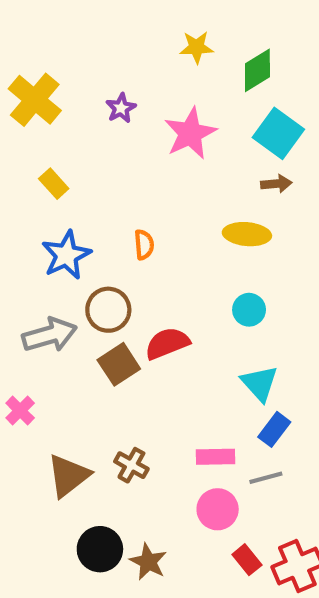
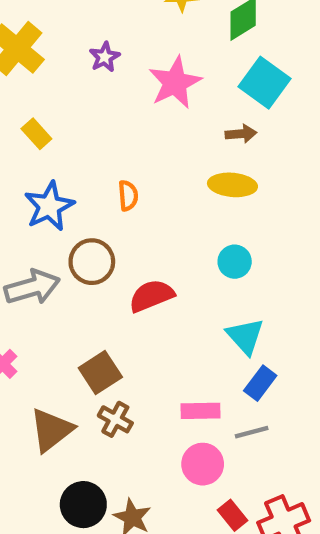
brown arrow: (276, 184) -> (241, 134), moved
brown square: (119, 364) -> (100, 372), moved

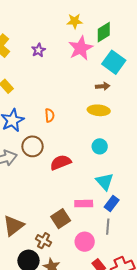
pink star: (175, 83) -> (81, 48), moved
brown square: (100, 372) -> (61, 219), moved
pink rectangle: (201, 411) -> (84, 204), moved
brown cross: (115, 419) -> (44, 241), moved
gray line: (252, 432) -> (108, 227), turned -70

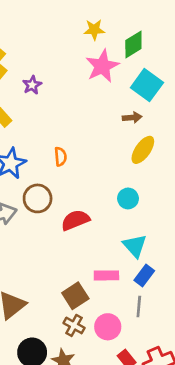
purple star: (39, 50) -> (32, 85), moved
yellow ellipse: (99, 110) -> (143, 150), moved, turned -60
brown cross: (44, 241) -> (74, 325), moved

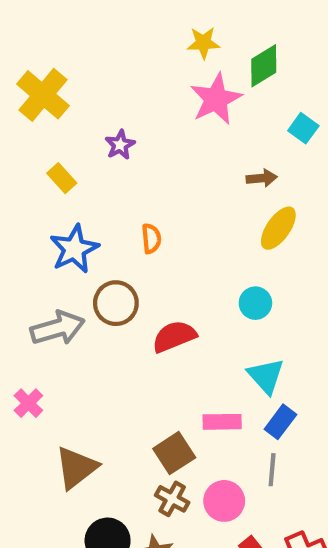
purple star: (32, 85) -> (120, 145), moved
cyan square: (147, 85) -> (303, 128), moved, size x0.6

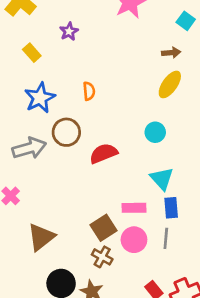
brown arrow: (262, 178) -> (171, 53), moved
blue rectangle: (280, 422) -> (171, 208), turned -42
pink circle: (224, 501) -> (134, 240), moved

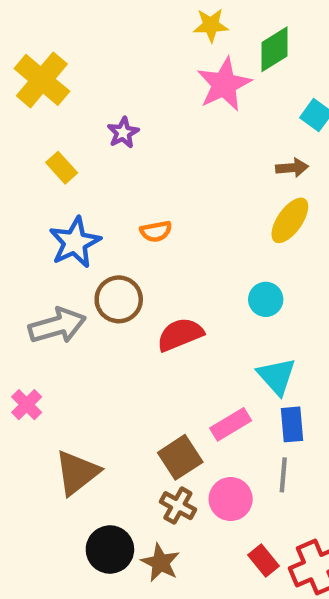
orange semicircle: (89, 91) -> (156, 231), turned 84
pink rectangle: (134, 208) -> (231, 424), turned -30
pink circle: (134, 240) -> (231, 499), moved

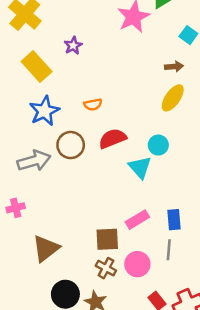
yellow rectangle: (62, 168) -> (37, 67), size x1.6
red semicircle: (180, 334) -> (112, 138), moved
cyan triangle: (277, 376) -> (140, 167), moved
pink cross: (27, 405) -> (16, 208), turned 30
brown square: (180, 457) -> (107, 239), turned 30

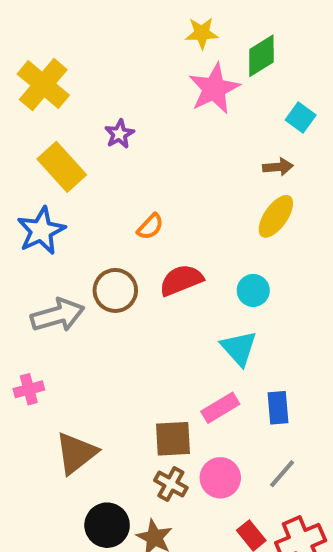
orange semicircle: (93, 104) -> (150, 227), turned -36
blue star: (44, 111) -> (41, 231), moved
cyan triangle: (140, 167) -> (239, 348), moved
gray line: (169, 250) -> (282, 474), moved, turned 36

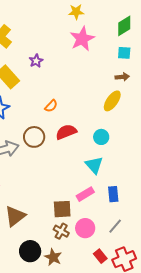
green diamond: (261, 56) -> (124, 26), moved
cyan square: (301, 118) -> (124, 53), turned -32
brown arrow: (278, 167) -> (122, 77), moved

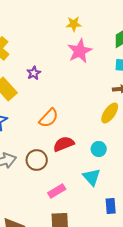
orange semicircle: (51, 106) -> (49, 118), size x1.5
brown circle: (34, 137) -> (37, 160), moved
pink rectangle: (85, 194) -> (57, 191), moved

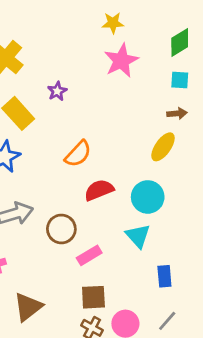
cyan circle: (99, 149) -> (148, 197), size x1.5
brown circle: (37, 160) -> (61, 229), moved

